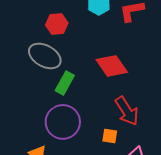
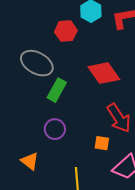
red hexagon: (57, 24) -> (66, 31), moved
purple circle: (63, 122) -> (55, 129), size x0.6

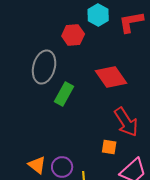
gray ellipse: (37, 63) -> (44, 67), turned 76
purple circle: (55, 129) -> (62, 167), moved

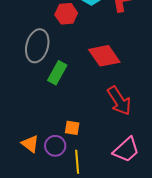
orange square: (109, 147) -> (72, 128), moved

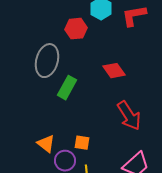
red diamond: (104, 56) -> (114, 71), size x0.7
orange triangle: (30, 144) -> (46, 144), moved

